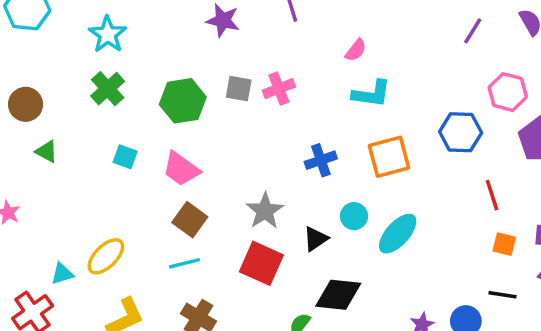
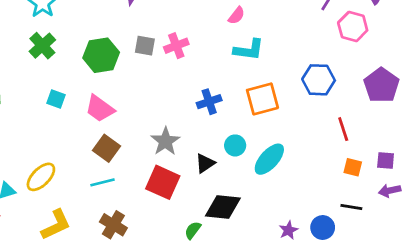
pink hexagon: (508, 92) -> (353, 26), moved

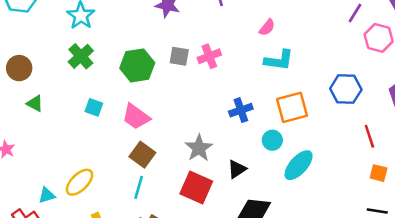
cyan circle: (235, 145) -> (272, 140), moved
cyan line: (102, 182) -> (139, 187), turned -60

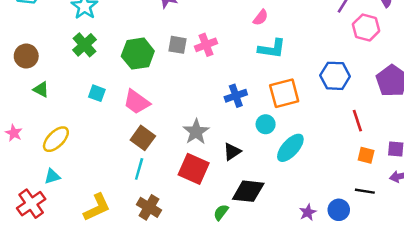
yellow ellipse: (79, 182) -> (56, 139), moved

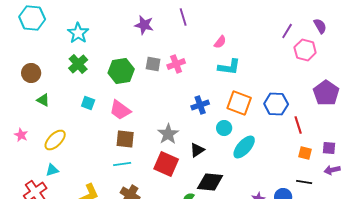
blue hexagon: (335, 76) -> (276, 104), moved
orange square: (284, 93) -> (239, 103), turned 35
brown square: (143, 138) -> (125, 139), turned -30
cyan line: (139, 169) -> (122, 164), turned 66

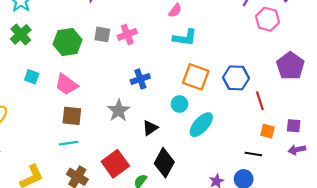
blue cross: (200, 105) -> (140, 79), moved
red square: (166, 164) -> (115, 164), moved, turned 30
black diamond: (210, 182) -> (164, 163), turned -68
black line: (304, 182) -> (253, 154), moved

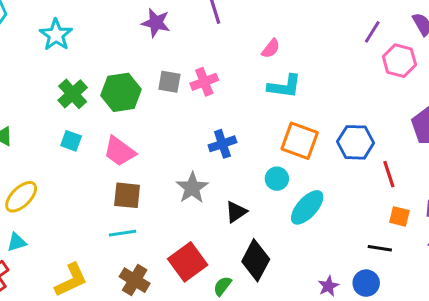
green cross: (21, 34) -> (73, 94), moved

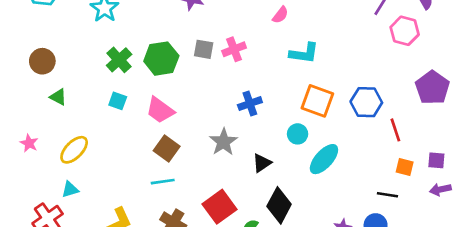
pink semicircle: (271, 48) -> (280, 15), moved
brown square: (127, 195) -> (167, 148), turned 30

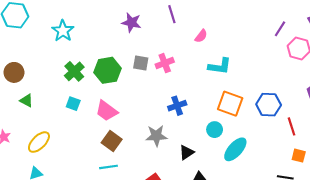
gray star: (223, 142) -> (156, 136), turned 30

